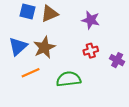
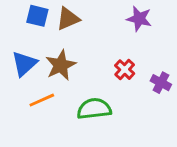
purple star: (91, 20) -> (139, 19), moved
red cross: (91, 51) -> (125, 70), turned -32

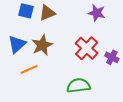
red cross: (125, 70) -> (87, 48), size x1.6
green semicircle: (94, 109) -> (79, 86), moved

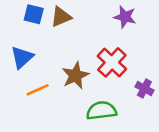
brown star: (42, 45) -> (75, 75), moved
purple cross: (112, 57) -> (144, 89), moved

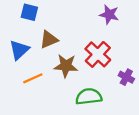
brown triangle: (61, 17) -> (49, 40), moved
brown star: (75, 75) -> (66, 66), turned 30

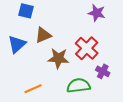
purple cross: (126, 77) -> (103, 71), moved
orange line: (33, 78) -> (33, 89), moved

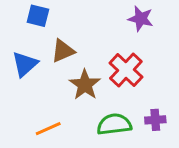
brown star: (58, 58) -> (85, 85), turned 30
purple cross: (103, 71) -> (155, 120), moved, turned -32

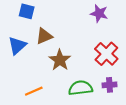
red cross: (126, 70) -> (106, 54), moved

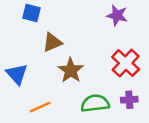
blue triangle: (17, 46) -> (17, 74), moved, turned -30

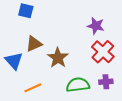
purple star: (117, 15) -> (96, 26), moved
brown triangle: (52, 42) -> (34, 44), moved

